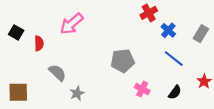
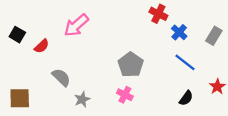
red cross: (149, 13) -> (158, 14), turned -35
red semicircle: (39, 43) -> (42, 46), turned 48
gray pentagon: (123, 61) -> (131, 65), turned -30
pink cross: (142, 89) -> (125, 95), moved

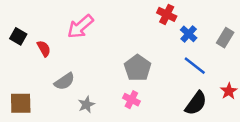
red semicircle: (42, 46) -> (44, 49), turned -77
gray semicircle: (61, 77) -> (64, 81), turned 102
black semicircle: (186, 98) -> (196, 103), size x1.5

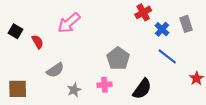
red cross: (167, 14) -> (143, 12), turned 35
gray rectangle: (225, 38) -> (186, 24), moved, turned -49
pink cross: (131, 100) -> (104, 85), moved, turned -32
black semicircle: (196, 103) -> (142, 89), moved

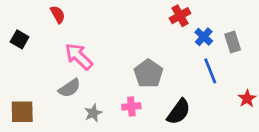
pink arrow: (69, 23) -> (79, 56), moved, turned 85
gray rectangle: (186, 24) -> (233, 42), moved
red semicircle: (37, 42) -> (58, 14), moved
blue line: (167, 56) -> (210, 71), turned 30

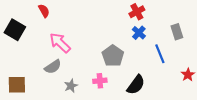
blue cross: (204, 37) -> (139, 33), moved
black square: (20, 39) -> (15, 30), size x1.5

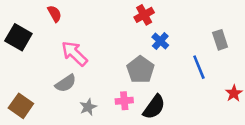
red cross: (137, 12) -> (144, 15), moved
blue cross: (139, 33) -> (160, 41), moved
brown square: (17, 85) -> (21, 106), turned 36
black semicircle: (136, 85) -> (154, 107), moved

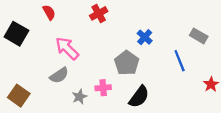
red cross: (144, 15) -> (99, 13), moved
gray rectangle: (220, 40) -> (199, 36), turned -42
pink cross: (124, 101) -> (103, 88), moved

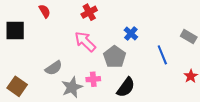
black square: (16, 34) -> (15, 30), turned -30
gray rectangle: (199, 36) -> (189, 37), moved
pink arrow: (67, 48) -> (85, 42), moved
gray star: (79, 97) -> (72, 87), size x1.5

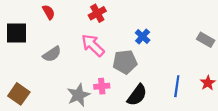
blue line: (162, 55) -> (177, 86), moved, turned 30
gray pentagon: (115, 57) -> (125, 62), turned 30
gray semicircle: (54, 68) -> (52, 54), moved

